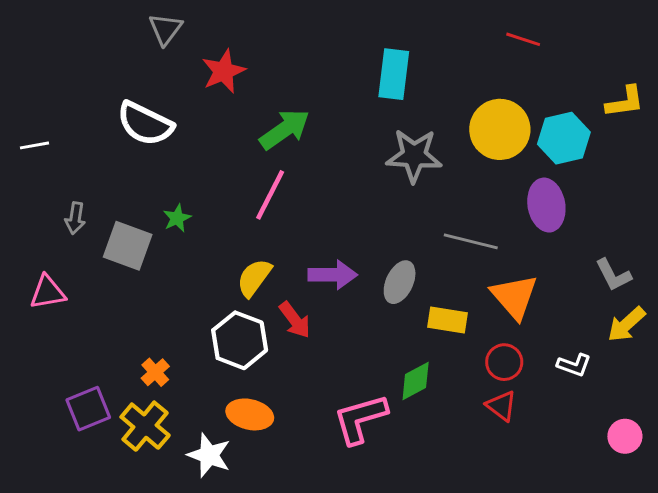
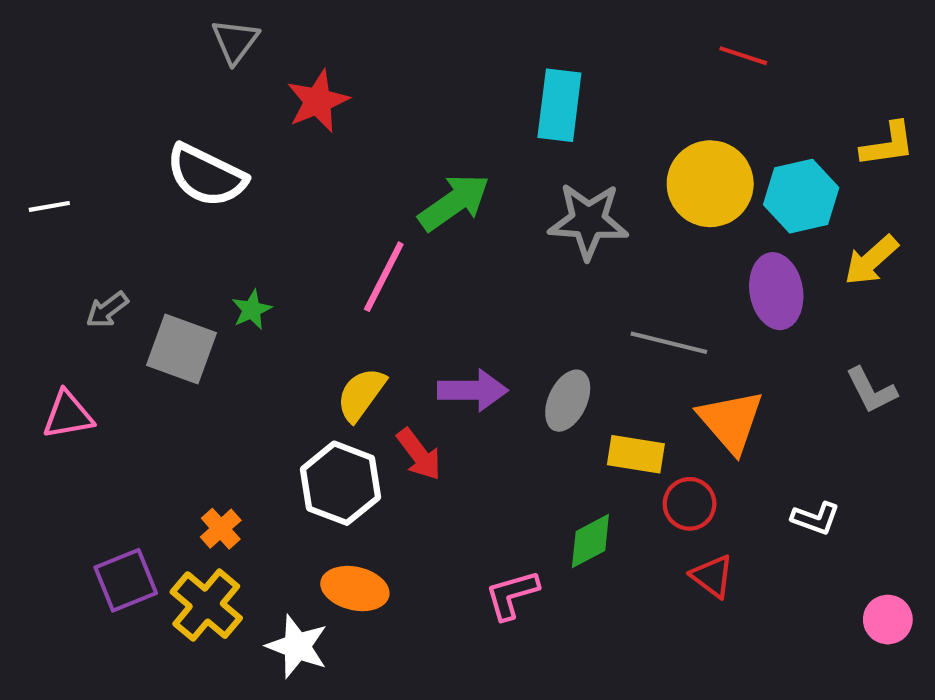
green arrow: (285, 129) -> (454, 202), moved
gray arrow: (75, 218) -> (107, 310), turned 44
yellow arrow: (626, 324) -> (871, 260), moved
red circle: (504, 362) -> (690, 504), moved
pink L-shape: (360, 419) -> (512, 595), size x0.7

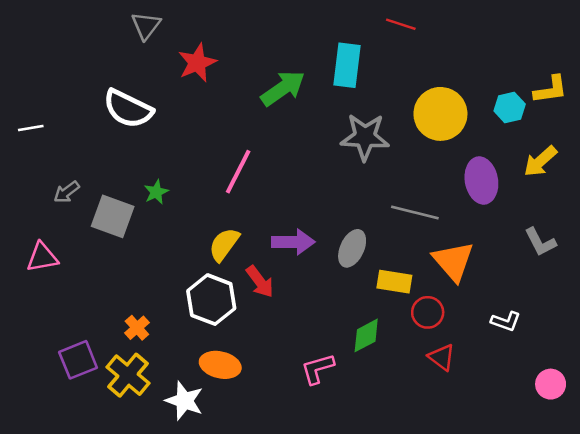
red line: (743, 56) -> (401, 24), moved
cyan hexagon: (801, 196) -> (510, 108), moved, size x0.7
green arrow: (454, 202) -> (283, 88), moved

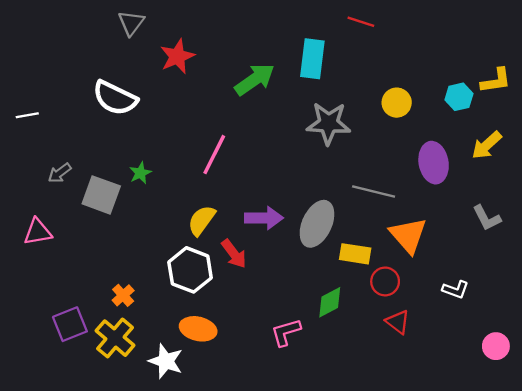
yellow circle: (440, 114) -> (397, 103), size x0.6
gray ellipse: (352, 248) -> (317, 224), size x1.4

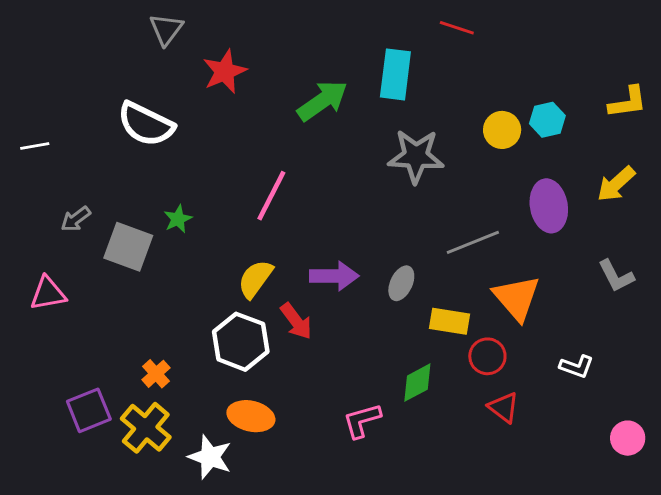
cyan hexagon: (459, 97) -> (547, 120), moved
gray line: (374, 191) -> (473, 242), turned -36
gray ellipse: (317, 224) -> (401, 283), size x0.6

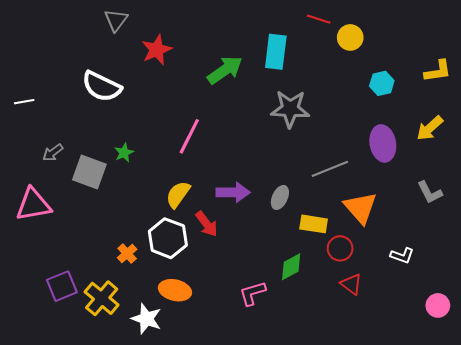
yellow circle: (502, 130) -> (350, 37), moved
pink triangle: (48, 293) -> (33, 205), size x1.4
orange cross: (156, 374) -> (127, 253), moved

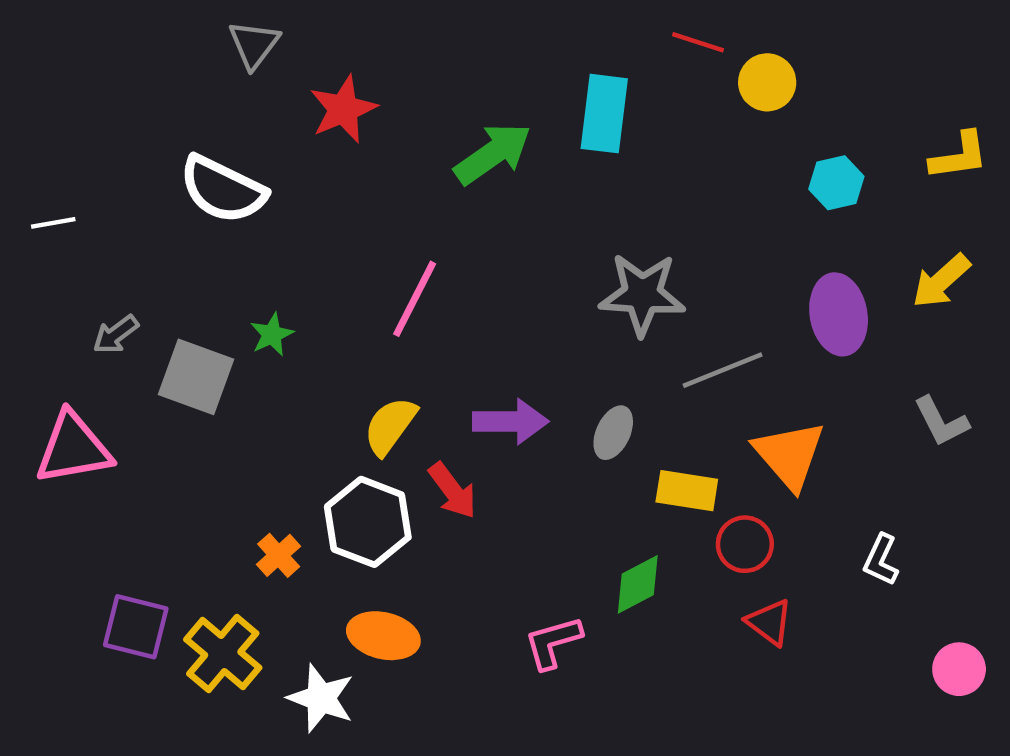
gray star: (290, 109) -> (642, 294), moved
white L-shape: (402, 256) -> (881, 560), turned 95
purple square: (62, 286) -> (136, 627), turned 36

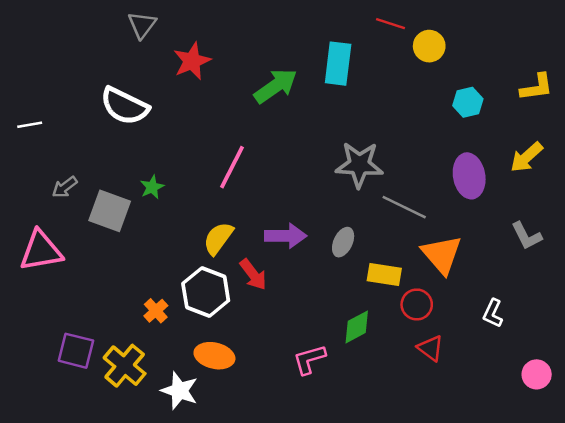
gray line: (723, 370) -> (404, 207), turned 48

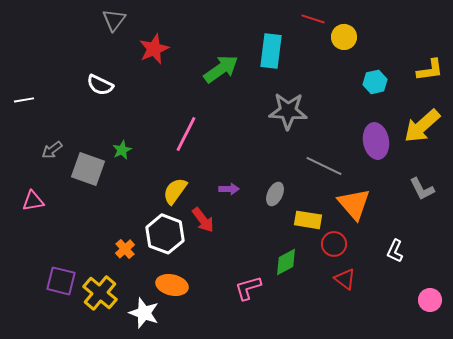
white semicircle: (125, 106) -> (100, 85), size x0.7
yellow arrow: (527, 157) -> (422, 126), size x1.4
gray star: (359, 165) -> (288, 111), moved
purple arrow: (286, 236) -> (229, 189), size x0.6
pink triangle: (41, 251) -> (33, 201), size x0.6

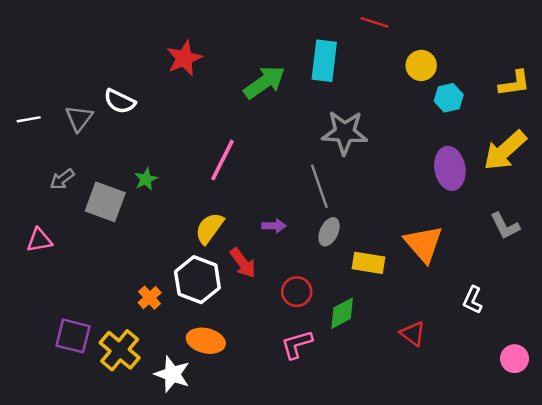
gray triangle: (114, 20) -> (79, 118), moved
yellow circle: (344, 37) -> (421, 65), moved
gray line: (324, 166) -> (319, 186), moved, turned 45
red circle: (334, 244) -> (297, 292), moved

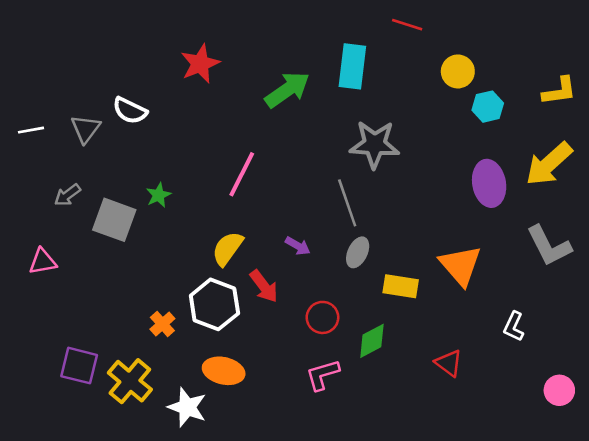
purple arrow: (274, 226) -> (298, 246), turned 30
gray L-shape: (505, 226) -> (549, 246), size x1.4

